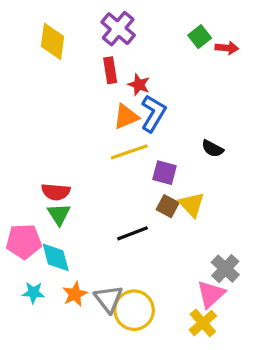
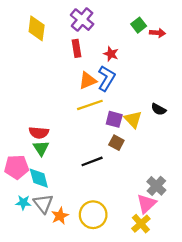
red star: (139, 85) -> (111, 54), moved
black semicircle: (212, 149) -> (159, 109), moved
yellow triangle: (192, 205) -> (133, 119), moved
orange star: (75, 294) -> (60, 216), moved
gray triangle: (109, 299) -> (43, 204), moved

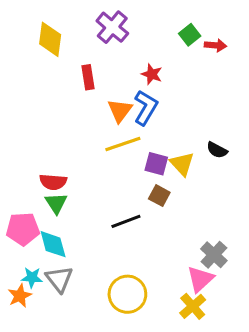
red rectangle: (77, 48) -> (88, 77), moved
orange triangle: (88, 81) -> (120, 111), turned -30
orange star: (60, 216) -> (20, 296), moved

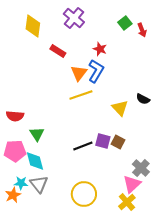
red arrow: (215, 45) -> (142, 30), turned 64
red rectangle: (88, 77) -> (58, 51), turned -49
purple square: (156, 164) -> (103, 141), moved
red semicircle: (53, 182) -> (15, 116), moved
brown square: (159, 196) -> (118, 142), moved

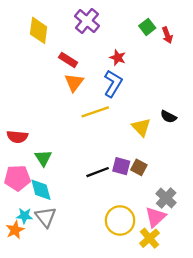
orange triangle: (79, 73) -> (74, 82), moved
yellow circle: (84, 194) -> (120, 220), moved

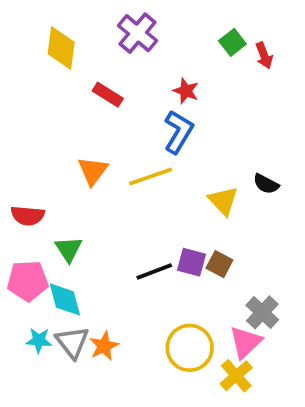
orange triangle: (74, 82) -> (93, 171), moved
orange star: (15, 230) -> (104, 346), moved

